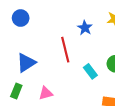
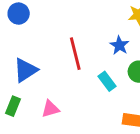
blue star: (85, 28) -> (119, 45), moved

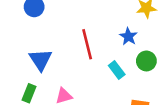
blue triangle: (25, 70) -> (41, 60), turned -30

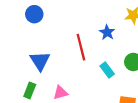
blue star: (128, 36) -> (107, 32), moved

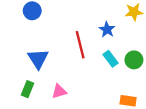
cyan rectangle: (107, 70) -> (111, 59), moved

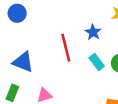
blue triangle: (38, 59) -> (23, 62), turned -35

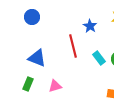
blue star: (93, 32) -> (90, 26), moved

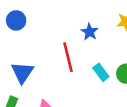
blue triangle: (37, 58) -> (22, 72), turned 42

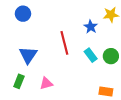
blue star: (90, 32) -> (91, 27), moved

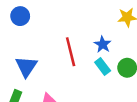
blue star: (91, 27) -> (103, 44), moved

